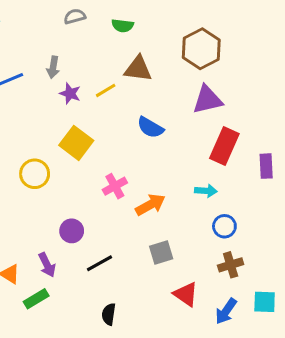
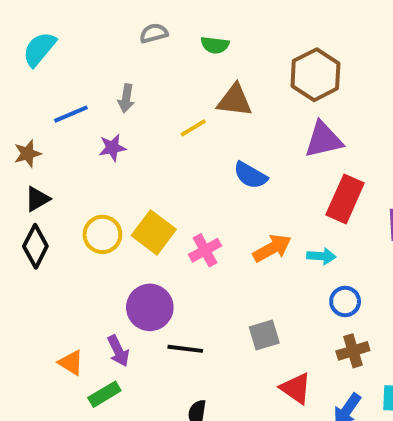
purple star: (70, 94) -> (112, 148), moved, turned -30
yellow square: (76, 143) -> (154, 232), moved
orange arrow: (150, 205) -> (272, 248), moved
purple circle: (72, 231) -> (150, 307), size x1.5
black line: (99, 263) -> (185, 349), turned 36

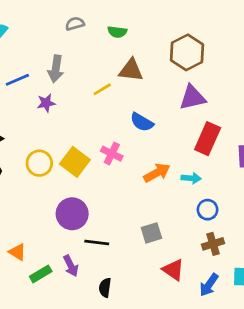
gray arrow: (126, 98) -> (56, 69), size x1.4
pink cross: (205, 250) -> (112, 154), moved, turned -35
purple arrow: (118, 351) -> (71, 266), moved

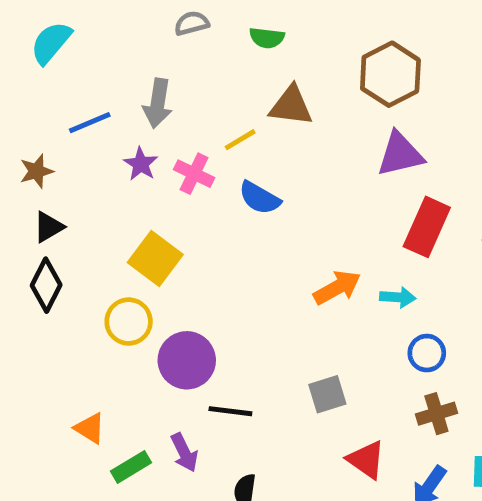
purple star: (46, 103) -> (141, 164), turned -30
blue semicircle: (142, 122) -> (259, 198), moved
pink cross: (112, 154) -> (194, 174), moved
yellow square: (75, 162) -> (155, 258), moved
yellow circle: (39, 163) -> (129, 322), moved

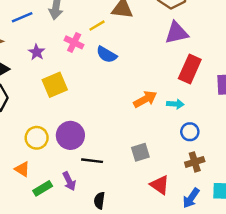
purple star: (141, 164) -> (37, 52), moved
yellow square: (155, 258) -> (55, 85), turned 30
yellow circle: (129, 322) -> (37, 138), moved

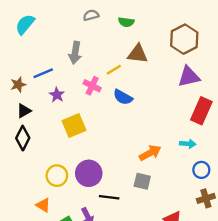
blue line: (22, 17) -> (43, 73), moved
orange arrow: (145, 99) -> (150, 153), moved
gray square: (140, 152) -> (142, 181), moved, turned 30

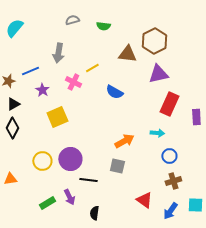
brown triangle: (138, 54) -> (127, 54), moved
blue semicircle: (123, 97) -> (114, 92), moved
orange triangle: (43, 205) -> (10, 179), moved, turned -40

